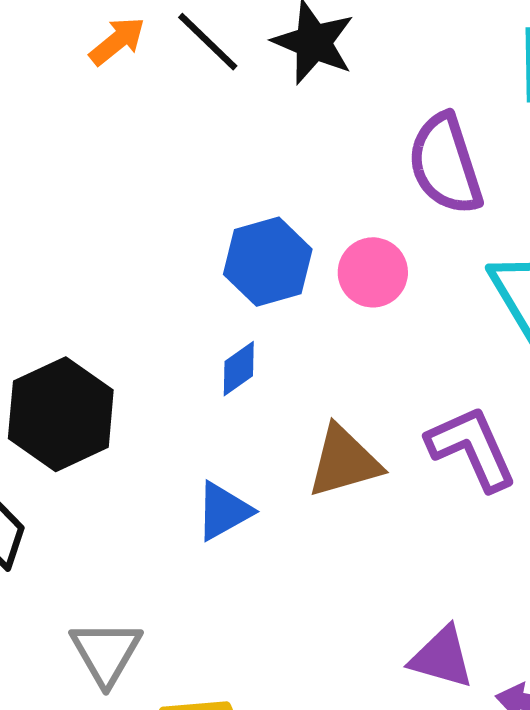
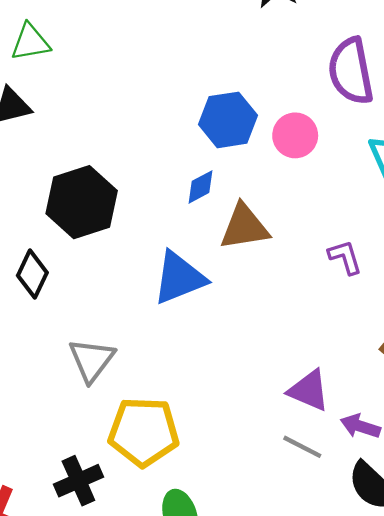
purple L-shape: (472, 448) -> (345, 257), size x0.6
brown triangle: (344, 462) -> (244, 227), moved
blue triangle: (224, 511) -> (179, 278), size x1.4

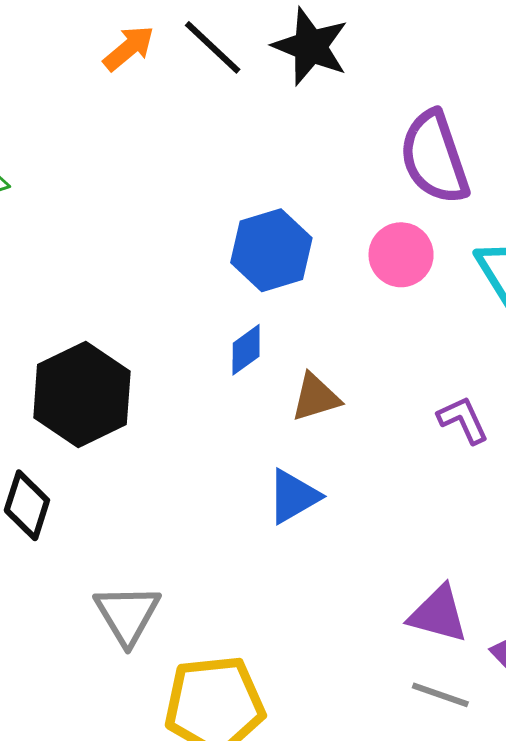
pink circle: (295, 135) -> (401, 255), moved
brown triangle: (244, 227) -> (316, 397), size x0.7
blue triangle: (179, 278) -> (293, 496), moved, size x0.7

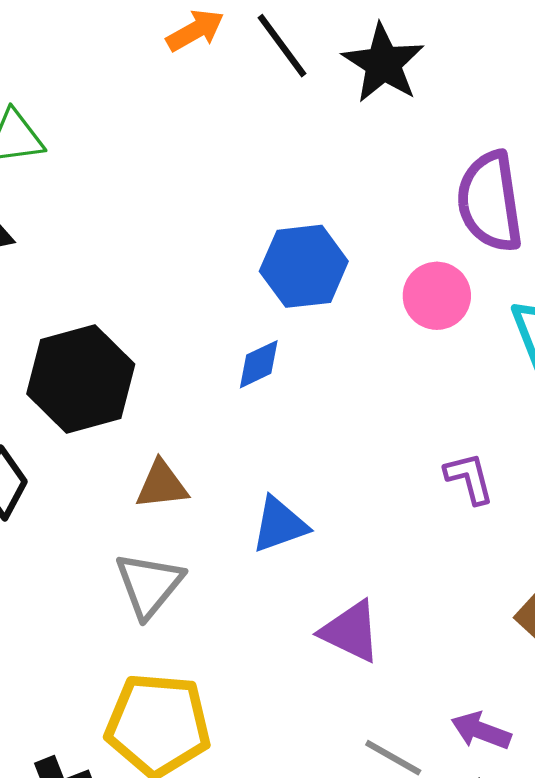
brown triangle: (316, 397) -> (162, 485), moved
purple triangle: (438, 614) -> (351, 632), moved
gray triangle: (127, 615) -> (149, 585), moved

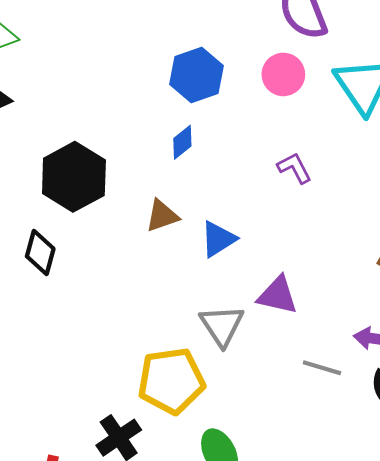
purple L-shape: (469, 478) -> (294, 168), moved
brown triangle: (162, 485) -> (162, 216), moved
gray triangle: (149, 585) -> (222, 325), moved

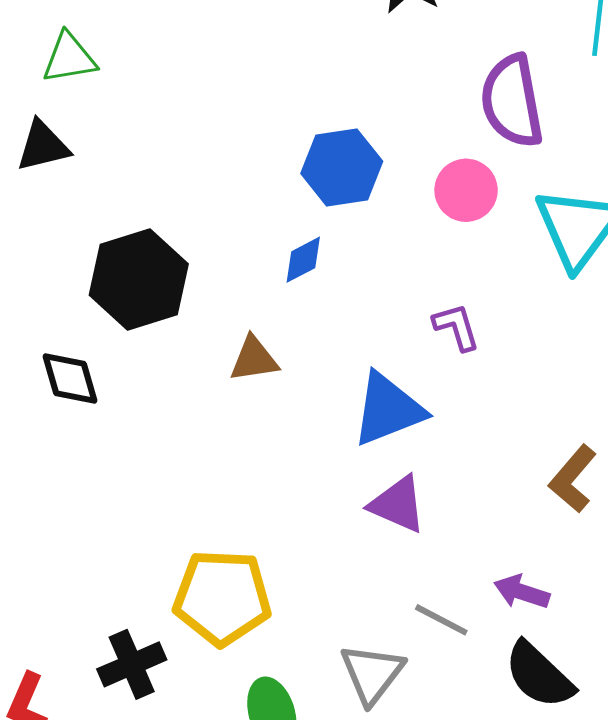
blue triangle: (218, 239) -> (388, 409), moved, size x1.4
black diamond: (40, 253) -> (70, 378), turned -42
gray triangle: (222, 325) -> (372, 674), moved

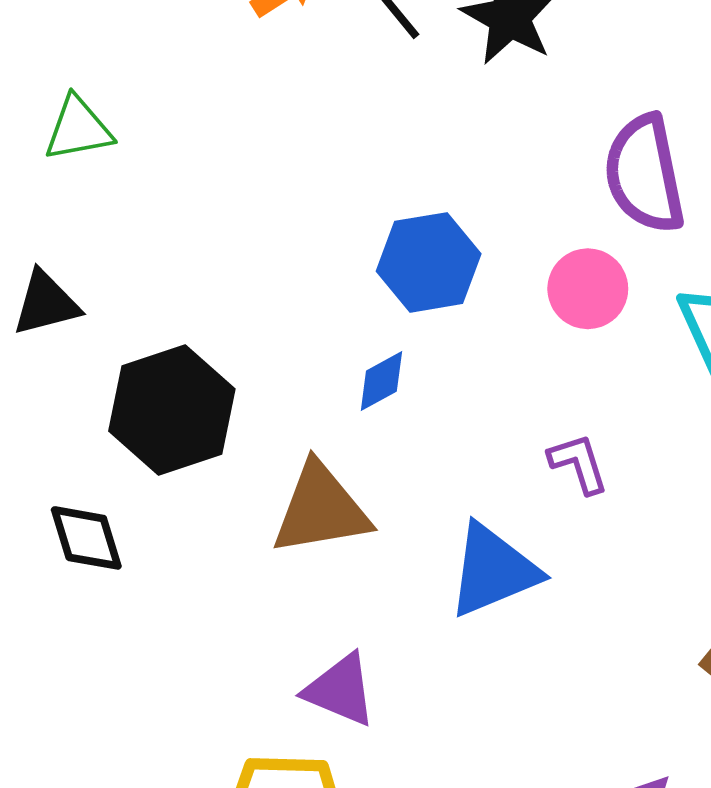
black triangle: (43, 146) -> (46, 303), moved
brown triangle: (254, 359) -> (321, 509), size x1.6
purple triangle: (398, 504) -> (340, 690), moved

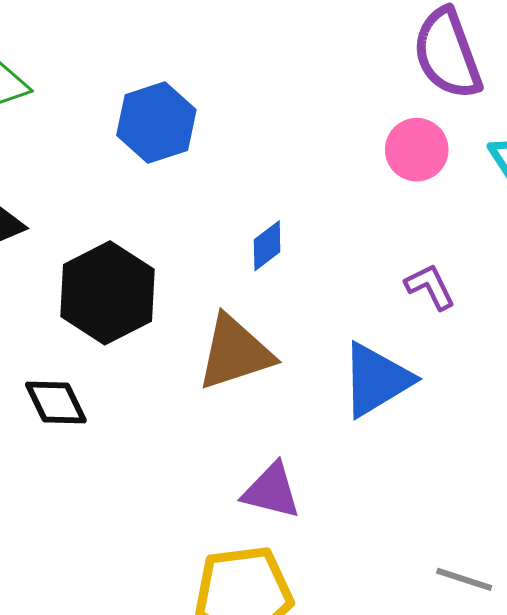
blue hexagon: (429, 262) -> (156, 123), moved

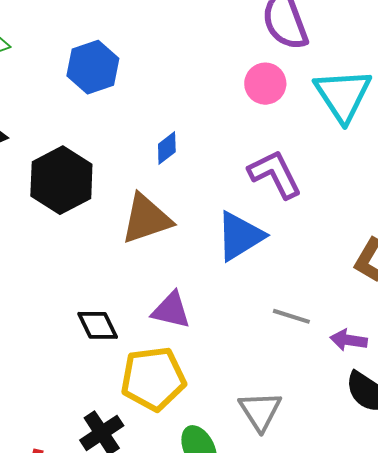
purple L-shape: (430, 287) -> (275, 174), size x1.6
black diamond: (56, 402) -> (98, 325), moved
gray line: (464, 579) -> (291, 316), moved

